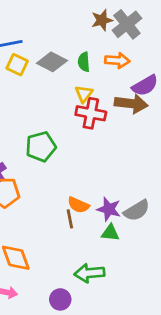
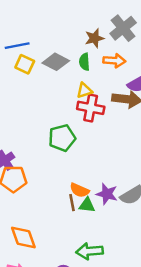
brown star: (102, 20) -> (94, 38), moved
yellow triangle: (84, 94) -> (84, 91), turned 35
green pentagon: (41, 147) -> (62, 138), moved
green triangle: (110, 233) -> (87, 205), moved

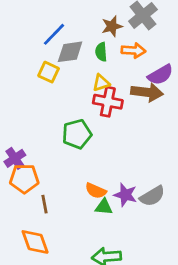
blue line: (17, 46) -> (54, 34), moved, turned -35
gray diamond: (56, 62) -> (70, 52), turned -35
yellow square: (25, 64) -> (49, 72), moved
brown line: (72, 203) -> (44, 204), moved

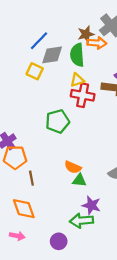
orange arrow: (133, 50) -> (97, 43), moved
green semicircle: (101, 52) -> (77, 55), size x1.5
purple star: (125, 195) -> (91, 205), moved

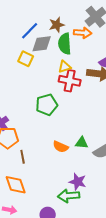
brown star: (86, 34) -> (57, 25), moved
green triangle: (79, 180) -> (82, 143), moved

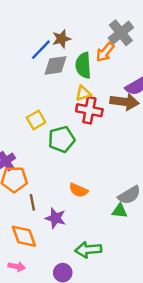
brown star: (57, 25) -> (61, 39), moved
orange arrow: (83, 33) -> (105, 52), turned 126
yellow square: (26, 59) -> (36, 120), moved, turned 35
green triangle: (82, 143) -> (120, 211), moved
purple star: (78, 182) -> (55, 218), moved

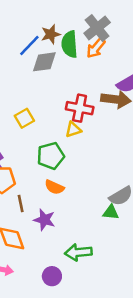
gray cross: (121, 33) -> (97, 28), moved
green semicircle: (83, 65) -> (69, 44), moved
yellow triangle: (83, 93) -> (73, 129), moved
green pentagon: (61, 139) -> (51, 156), moved
orange semicircle: (78, 190) -> (54, 187), moved

